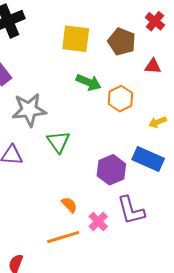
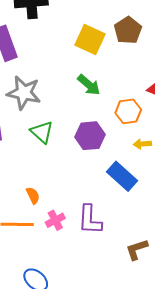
brown pentagon: (122, 42) -> (128, 30), moved
orange hexagon: (120, 99) -> (128, 111), moved
green triangle: (58, 142) -> (42, 132), turned -30
purple hexagon: (111, 170) -> (90, 136), moved

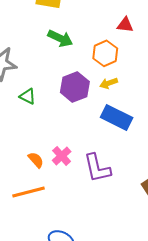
green triangle: (42, 132) -> (28, 96), size x0.7
yellow arrow: (142, 144) -> (109, 83), moved
pink cross: (55, 220) -> (62, 156), moved

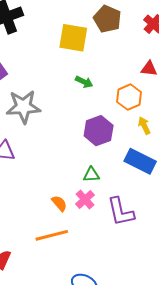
green arrow: (60, 38) -> (84, 82), size x0.7
yellow arrow: (109, 83) -> (144, 126), moved, turned 84
green triangle: (28, 96) -> (91, 175), moved, turned -30

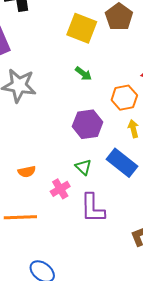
green triangle: (91, 175) -> (83, 167), moved, turned 36
orange semicircle: (59, 203) -> (27, 172), moved, turned 108

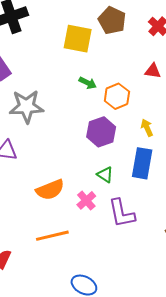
orange hexagon: (124, 98) -> (117, 96), moved
blue rectangle: (122, 163) -> (142, 163), turned 72
orange semicircle: (27, 172) -> (50, 190), size x1.6

